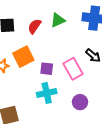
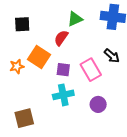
red semicircle: (35, 26) -> (61, 38), moved
orange square: (23, 57) -> (39, 57), turned -30

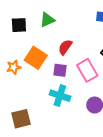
green triangle: (75, 19) -> (47, 20), moved
red semicircle: (61, 38) -> (65, 47), moved
cyan cross: (63, 95) -> (60, 96), turned 30

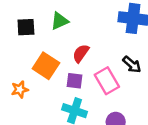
orange star: (14, 67) -> (20, 89), moved

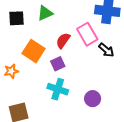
purple square: (75, 81) -> (58, 64), turned -32
pink rectangle: (107, 81) -> (87, 34), moved

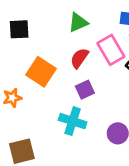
green triangle: (45, 13) -> (78, 22), moved
purple square: (58, 64) -> (85, 90), moved

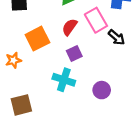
orange square: (41, 72) -> (37, 39), turned 30

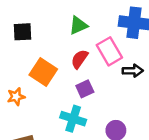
black arrow: (117, 37) -> (133, 71), turned -42
orange square: (37, 39) -> (43, 72), turned -30

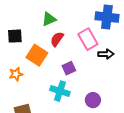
green triangle: (78, 25) -> (49, 19), moved
black square: (23, 32) -> (15, 36), moved
red semicircle: (80, 59) -> (57, 39), moved

